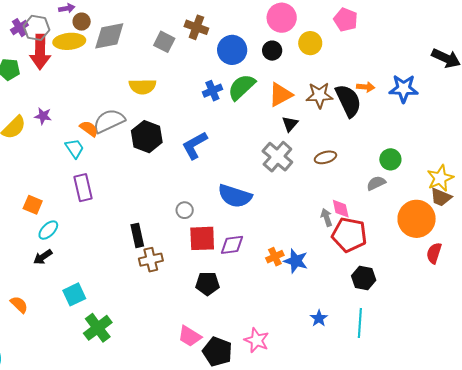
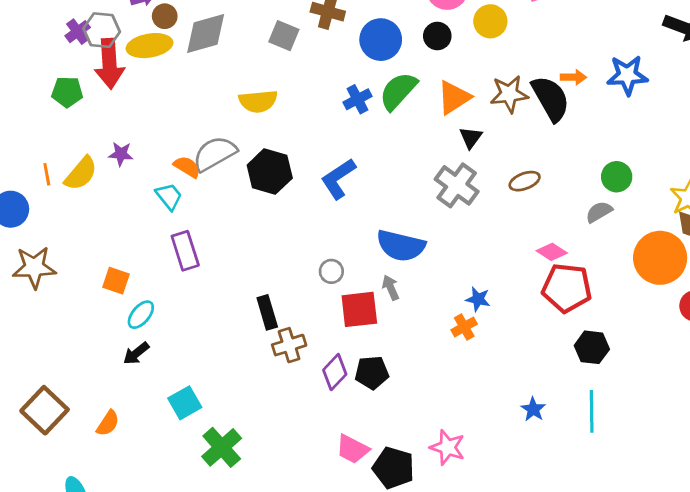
pink diamond: (341, 209) -> (552, 252), turned -40
gray arrow: (327, 217) -> (391, 288), moved
purple diamond: (232, 245) -> (335, 372), moved, turned -35
blue star: (296, 261) -> (478, 299), moved, size x0.7
orange semicircle: (19, 305) -> (108, 423), turned 84

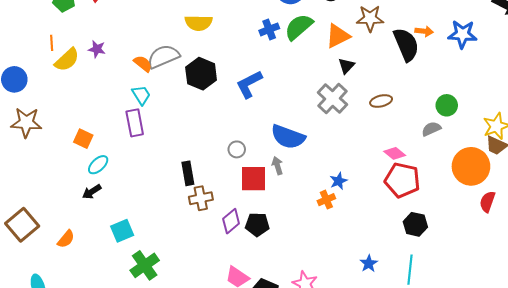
brown star: (509, 94) -> (370, 18), moved
orange line: (47, 174) -> (52, 43), moved
cyan trapezoid: (169, 196) -> (141, 95), moved
blue star: (478, 299) -> (338, 181), turned 30

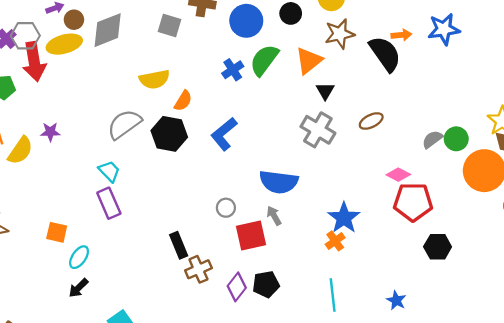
orange semicircle: (143, 64) -> (183, 101), moved, turned 96
green circle: (447, 105) -> (456, 139), moved
blue star: (338, 181) -> (344, 218), size x1.6
cyan line: (410, 270) -> (333, 295), moved

